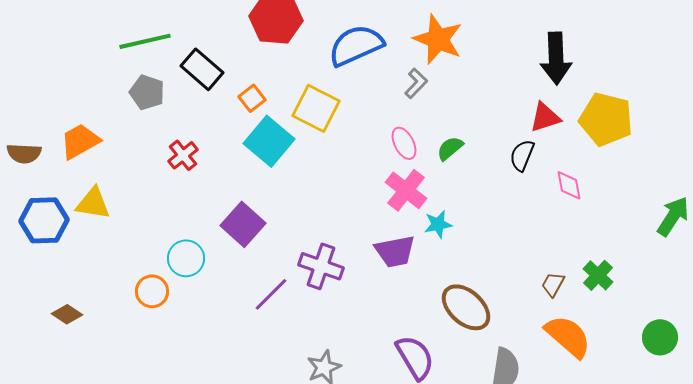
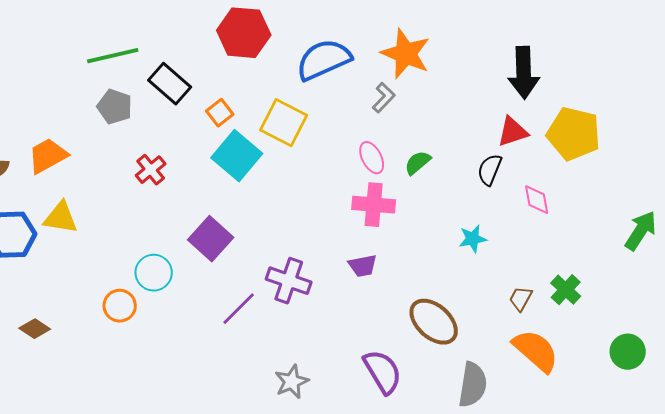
pink cross: (406, 190) -> (374, 205), turned -33
cyan star: (438, 224) -> (473, 239), moved
purple trapezoid: (395, 251) -> (363, 266), size x0.7

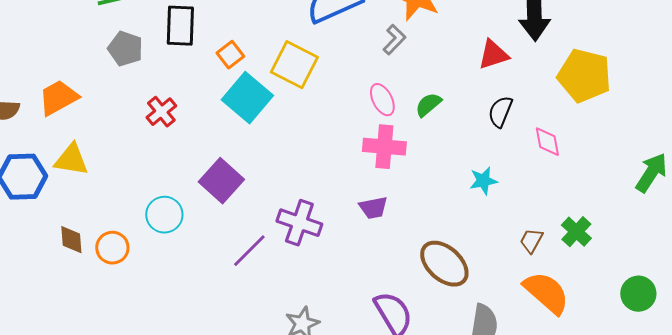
black rectangle: (170, 84) -> (180, 26), turned 51
red triangle: (513, 132) -> (493, 55), moved
orange circle: (120, 306) -> (112, 248), moved
brown diamond: (35, 329) -> (71, 240), moved, turned 52

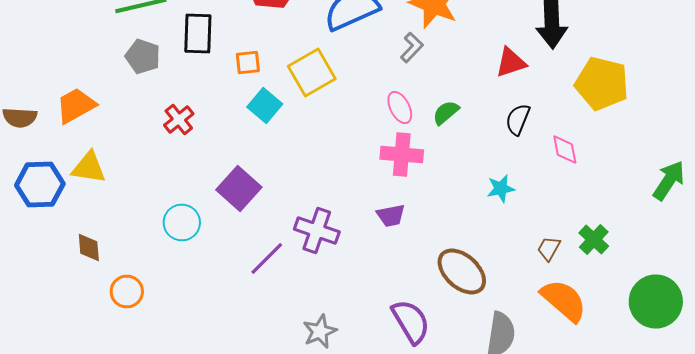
orange square: (230, 55) -> (248, 62), turned 32
yellow square: (294, 65) -> (312, 72), turned 33
cyan square: (247, 98) -> (265, 106), size x0.7
orange circle: (112, 248) -> (127, 292), moved
green circle: (638, 294) -> (656, 302), size x1.5

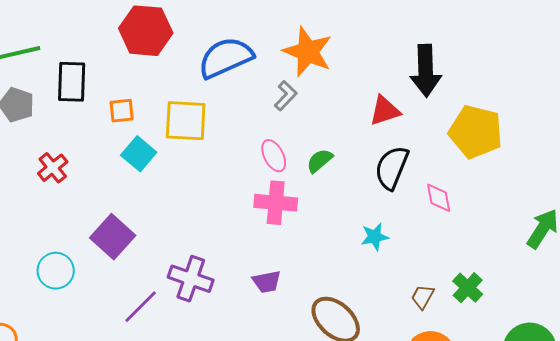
yellow square: (312, 72) -> (186, 121), turned 33
black semicircle: (518, 120) -> (392, 168), size x1.4
purple trapezoid: (391, 216) -> (267, 282), moved

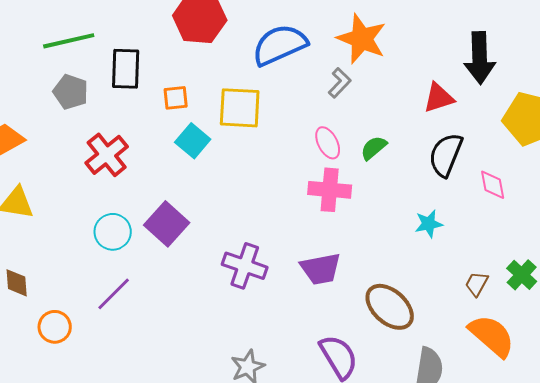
red cross: (53, 168) -> (107, 155), size x1.4
cyan circle: (56, 271) -> (113, 232), moved
purple trapezoid: (267, 282) -> (321, 269), size x1.4
purple line: (141, 307) -> (114, 294), moved

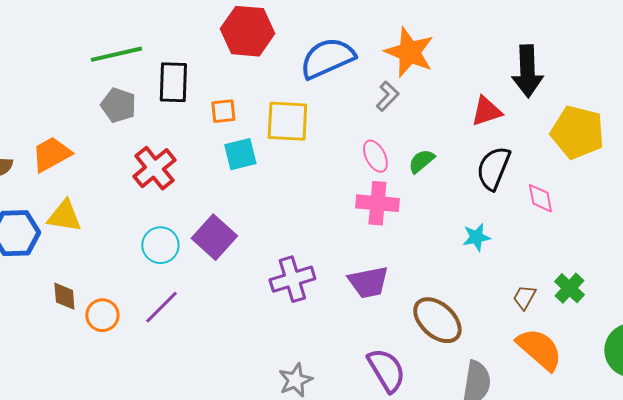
cyan square: (193, 141) -> (240, 154), turned 36
purple cross: (245, 266) -> (292, 279), turned -36
orange circle: (55, 327) -> (102, 315), moved

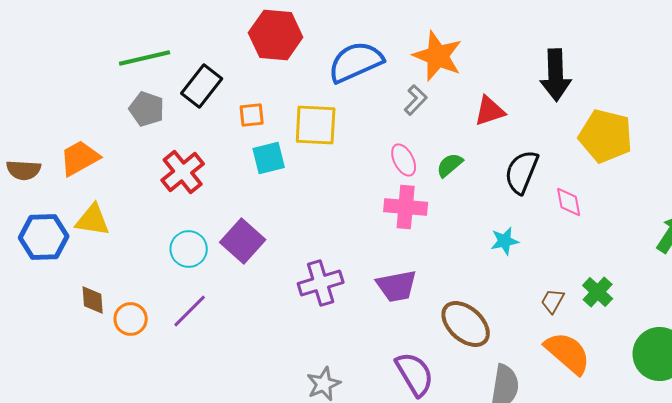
black rectangle: (173, 82) -> (202, 86), turned 36
red triangle: (486, 111) -> (490, 111), moved

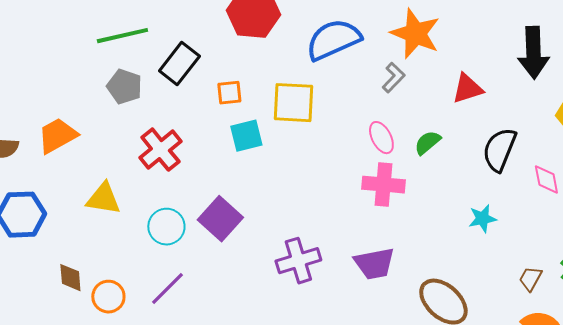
yellow triangle: (93, 220) -> (103, 199), moved

